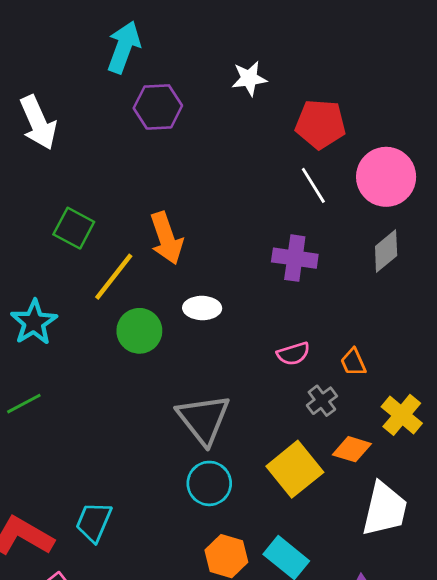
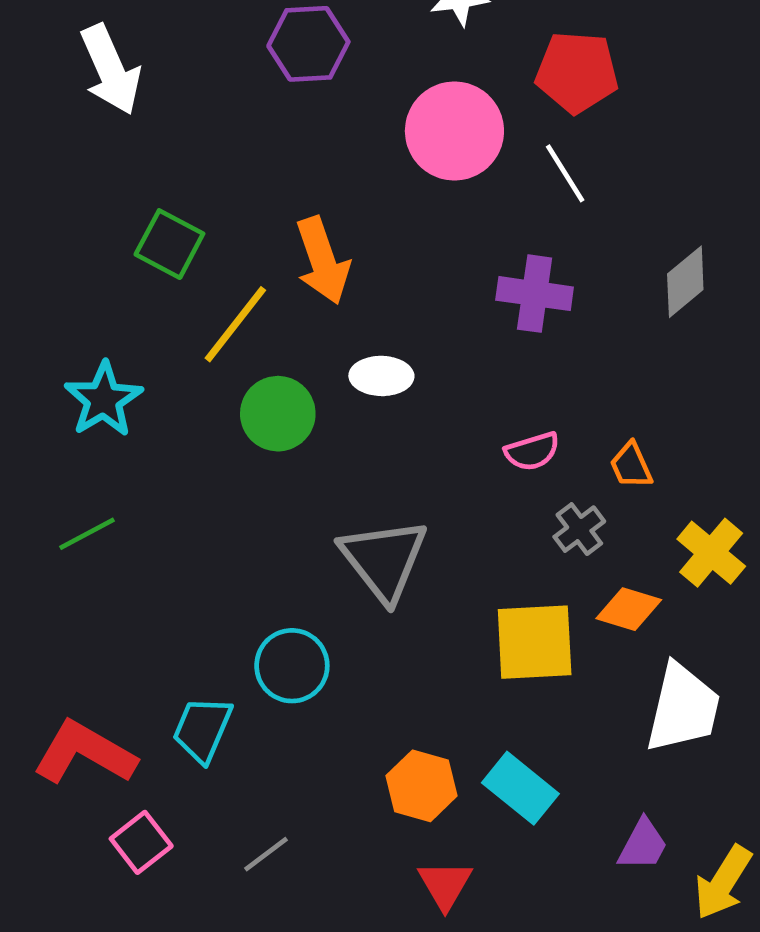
pink circle: (386, 177) -> (454, 131), moved
yellow square: (295, 469) -> (535, 642), turned 36
cyan circle: (209, 483) -> (292, 666), moved

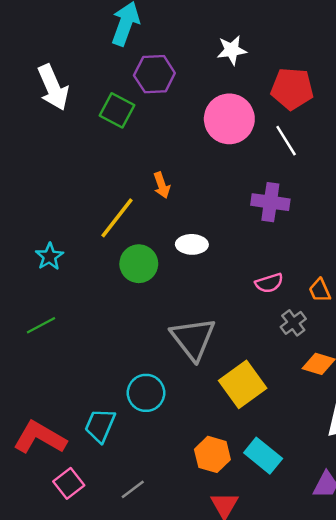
green square: (169, 244) -> (117, 110), moved
orange arrow: (323, 261) -> (162, 185), size x0.6
cyan star: (103, 400) -> (49, 256), size x0.7
yellow square: (535, 642) -> (243, 384), moved, turned -33

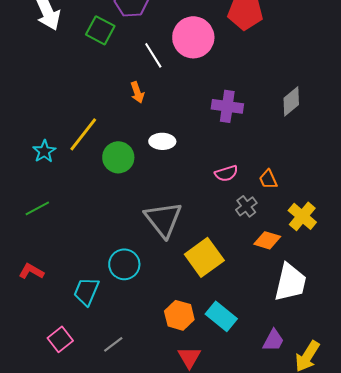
white line: (286, 141) -> (153, 55), moved
yellow line: (117, 218) -> (83, 134), moved
red L-shape: (40, 438) -> (31, 271), moved, size x0.6

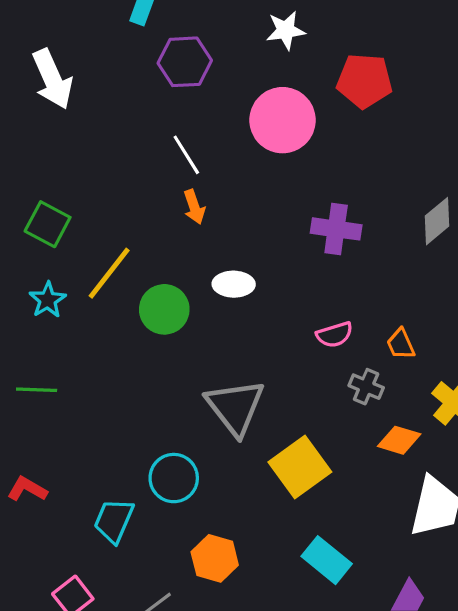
green square: (100, 30) -> (48, 224), moved
white line: (153, 55) -> (186, 155), moved
gray cross: (246, 206) -> (366, 387), turned -30
green line: (37, 208) -> (37, 390), turned 30
orange hexagon: (179, 315) -> (215, 558), moved

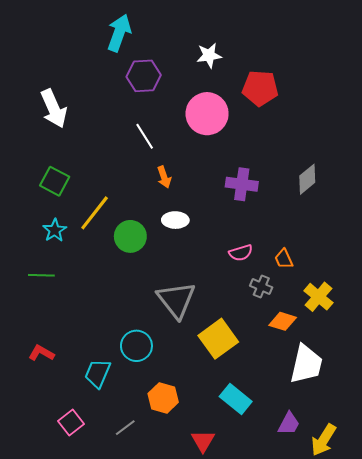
white arrow: (52, 79) -> (54, 109), moved
orange arrow: (194, 207) -> (164, 177), moved
green line: (37, 390) -> (41, 275), moved

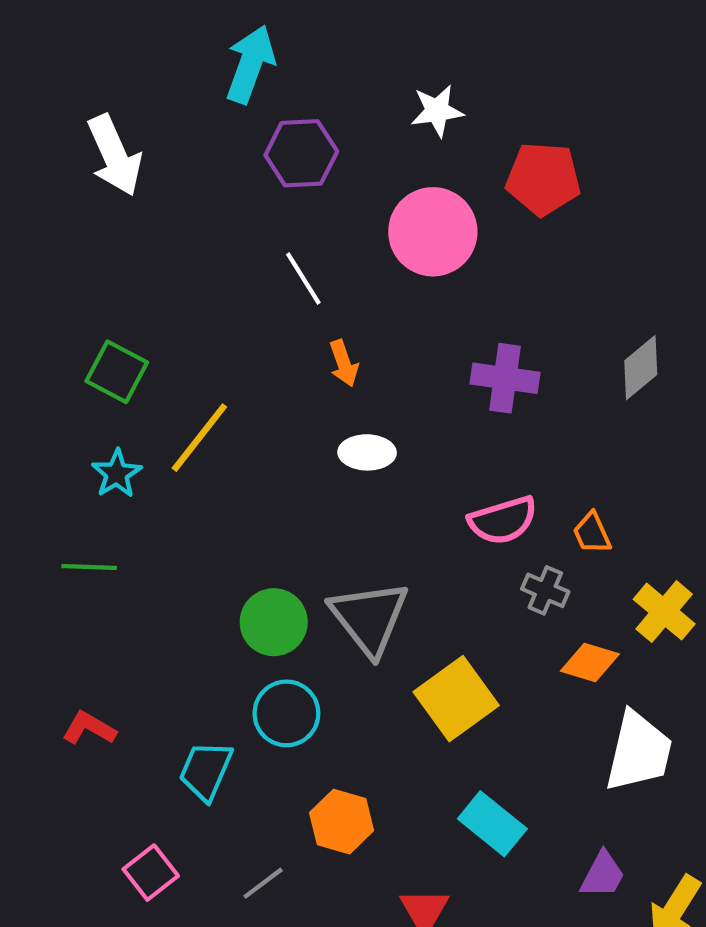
white arrow: (54, 109) -> (115, 155), moved
green circle: (130, 236) -> (274, 622), moved
pink semicircle: (241, 253) -> (503, 520), size x1.4

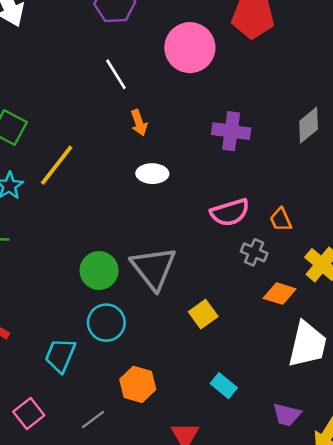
yellow square: (456, 699) -> (203, 314), size x0.6
cyan rectangle: (492, 824) -> (224, 386), size x0.7
purple trapezoid: (603, 875) -> (287, 415), turned 76

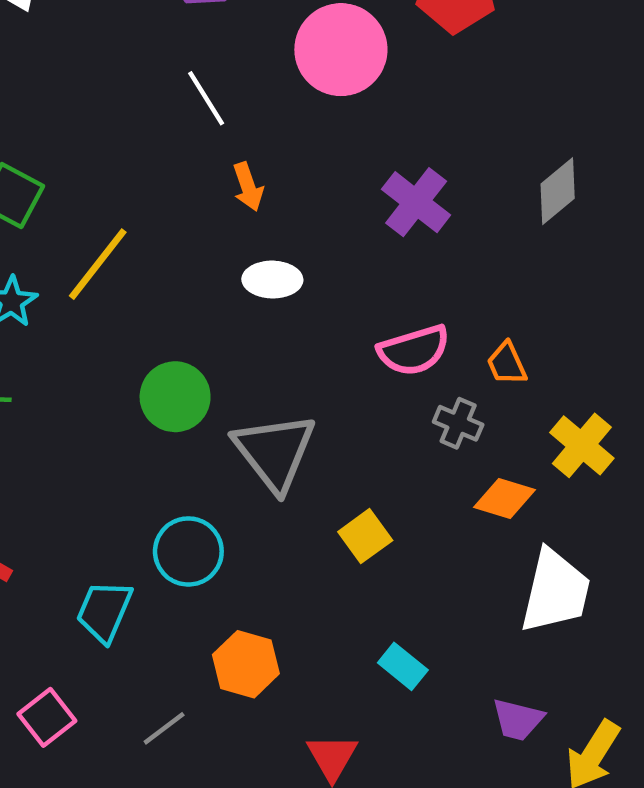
purple cross: (231, 131) -> (416, 202), turned 30
green circle: (99, 270) -> (175, 397), moved

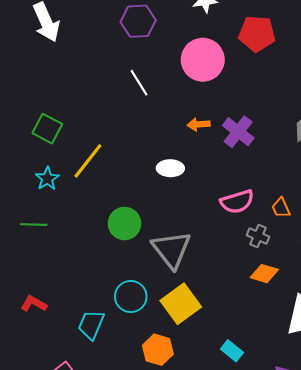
orange arrow: (248, 187) -> (199, 124), moved, turned 105
orange diamond: (505, 498) -> (264, 274), moved
yellow square: (365, 536) -> (181, 304), moved, size x1.6

